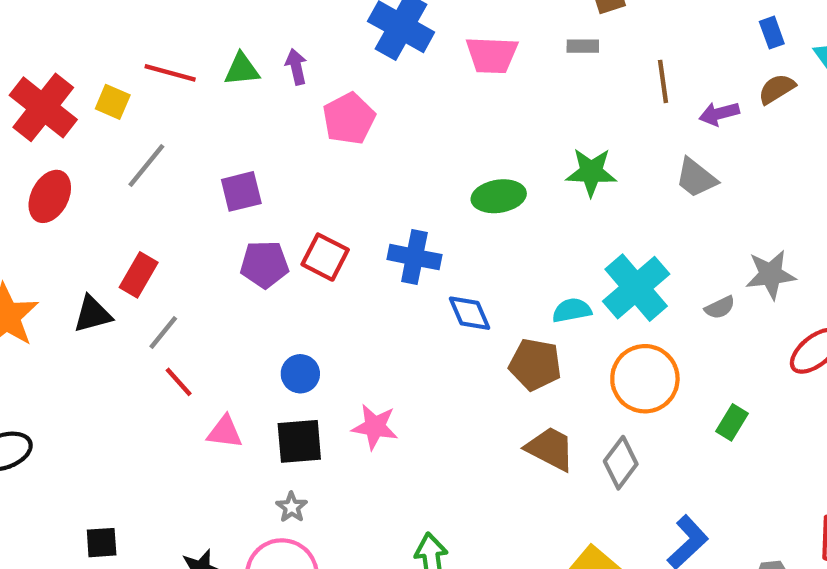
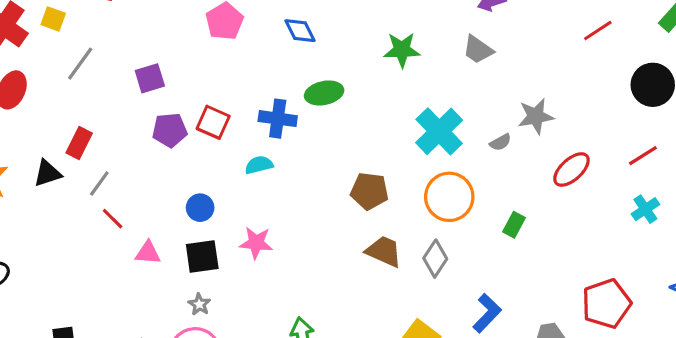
green ellipse: (499, 196) -> (324, 93), moved
cyan semicircle: (572, 310) -> (259, 165), moved
blue diamond: (470, 313) -> (300, 31), moved

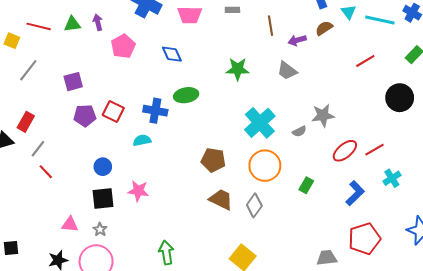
red line: (643, 156) -> (375, 150), moved
pink triangle: (148, 253) -> (70, 224), moved
blue L-shape: (487, 313) -> (355, 193), moved

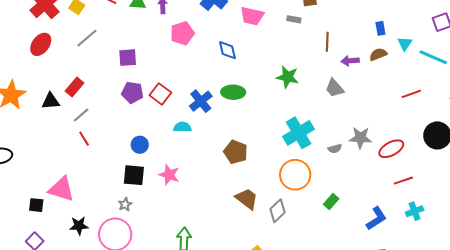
blue cross: (155, 111) -> (201, 101), turned 30
red ellipse: (345, 151) -> (391, 149), moved
brown pentagon: (213, 160) -> (236, 152), moved
pink triangle: (70, 224) -> (61, 189), moved, size x1.6

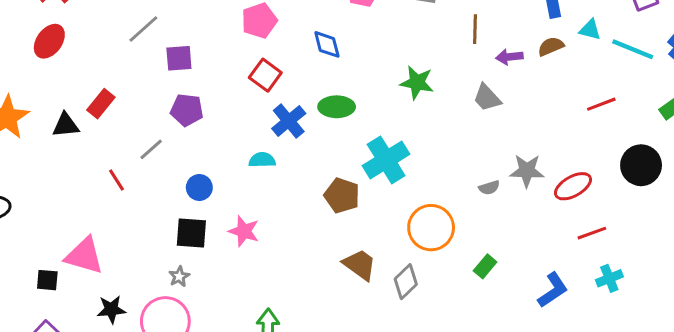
gray line: (87, 38) -> (143, 29), moved
cyan triangle: (405, 44) -> (590, 30), turned -49
red square: (160, 94) -> (265, 75), moved
gray line: (81, 115) -> (151, 149), moved
cyan cross: (299, 133) -> (386, 160), moved

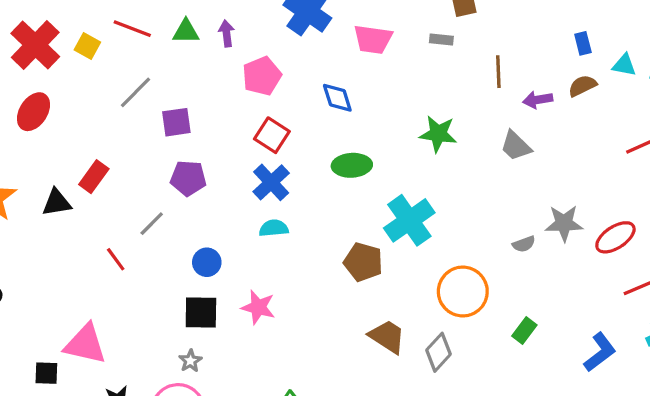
blue cross: (289, 121) -> (271, 182), moved

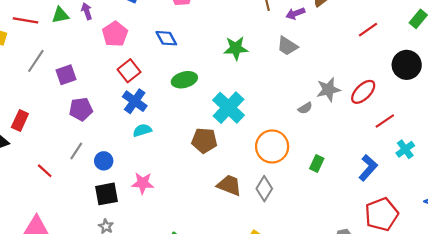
red square: (272, 135) -> (129, 71), turned 30
gray line: (152, 224) -> (76, 151), moved

